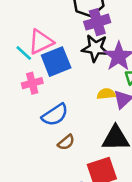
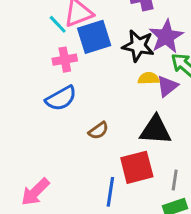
black star: (95, 48) -> (138, 46), moved
blue semicircle: (55, 115) -> (61, 98), moved

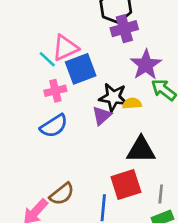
black star: (138, 46) -> (113, 97), moved
purple triangle: (167, 86) -> (102, 116), moved
brown semicircle: (98, 131) -> (62, 194), moved, size x1.4

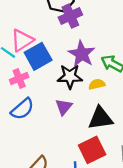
purple star: (146, 65) -> (82, 54), moved
yellow semicircle: (132, 103) -> (97, 84), moved
purple triangle: (102, 116) -> (64, 107), moved

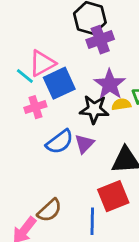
yellow semicircle: (97, 84) -> (121, 104), moved
blue semicircle: (22, 109) -> (60, 142), moved

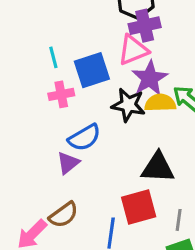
pink triangle: (42, 63) -> (133, 50), moved
cyan line: (25, 76) -> (53, 57), turned 30
yellow semicircle: (121, 104) -> (160, 103), size x1.4
purple triangle: (84, 144) -> (68, 163), moved

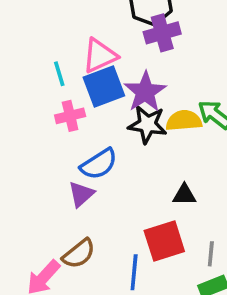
pink triangle: (133, 50) -> (100, 56), moved
purple star: (150, 78) -> (145, 92), moved
black triangle: (158, 168) -> (184, 195), size x0.6

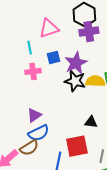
pink triangle: (100, 56) -> (49, 28), moved
blue square: (104, 87) -> (53, 57), size x0.6
blue semicircle: (99, 164) -> (39, 133), moved

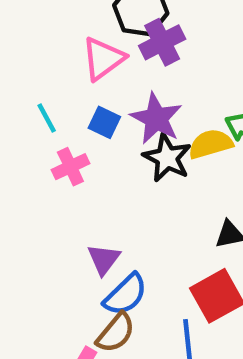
pink triangle: (49, 28) -> (103, 59), moved
blue square: (53, 57) -> (104, 122), turned -32
black star: (75, 81) -> (167, 158), turned 30

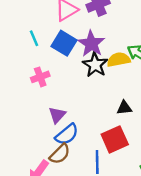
blue square: (104, 122) -> (64, 43), size x1.5
pink cross: (70, 167) -> (40, 77), moved

